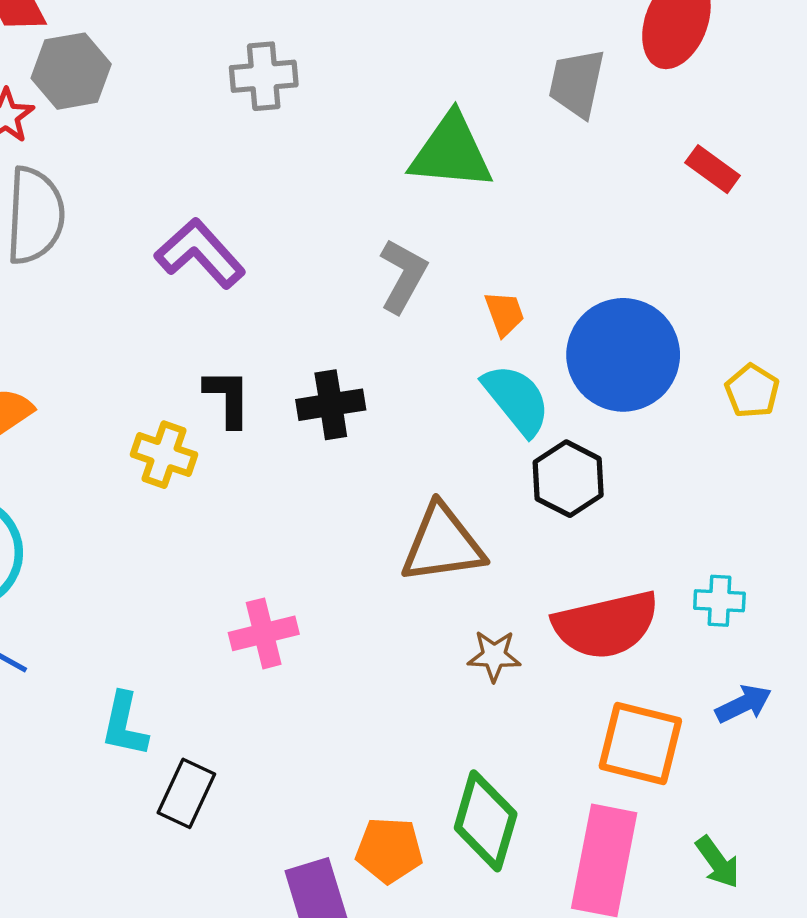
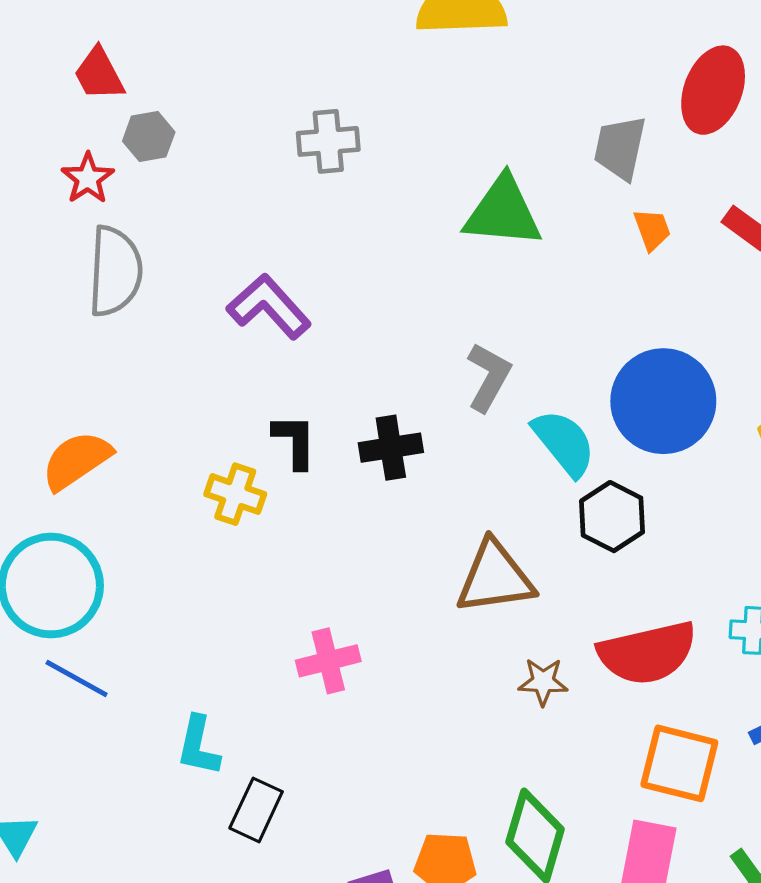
gray hexagon: (71, 71) -> (149, 137), size x0.7
gray L-shape: (403, 276) -> (489, 377), moved
orange trapezoid: (504, 314) -> (652, 230), moved

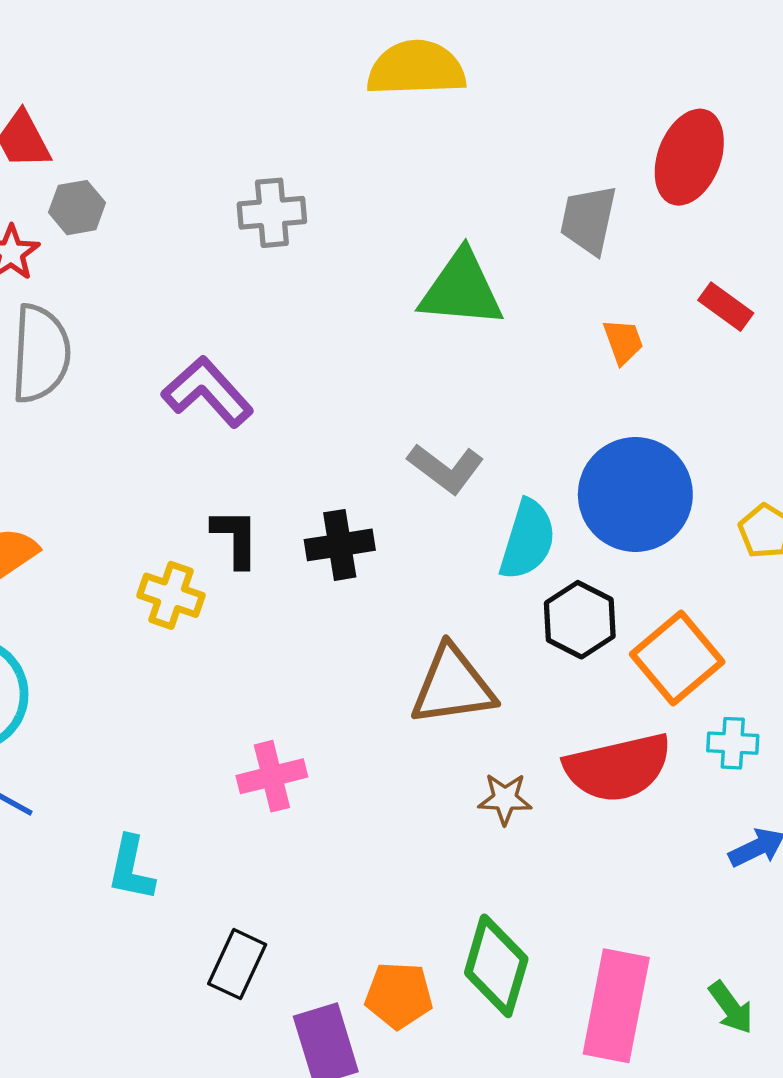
orange trapezoid: (652, 230) -> (623, 341), moved
gray L-shape: (489, 377) -> (446, 468), turned 98
cyan semicircle: (564, 443) -> (528, 540), turned 56
orange square: (679, 763) -> (677, 658), moved, turned 36
black rectangle: (256, 810) -> (237, 964), moved

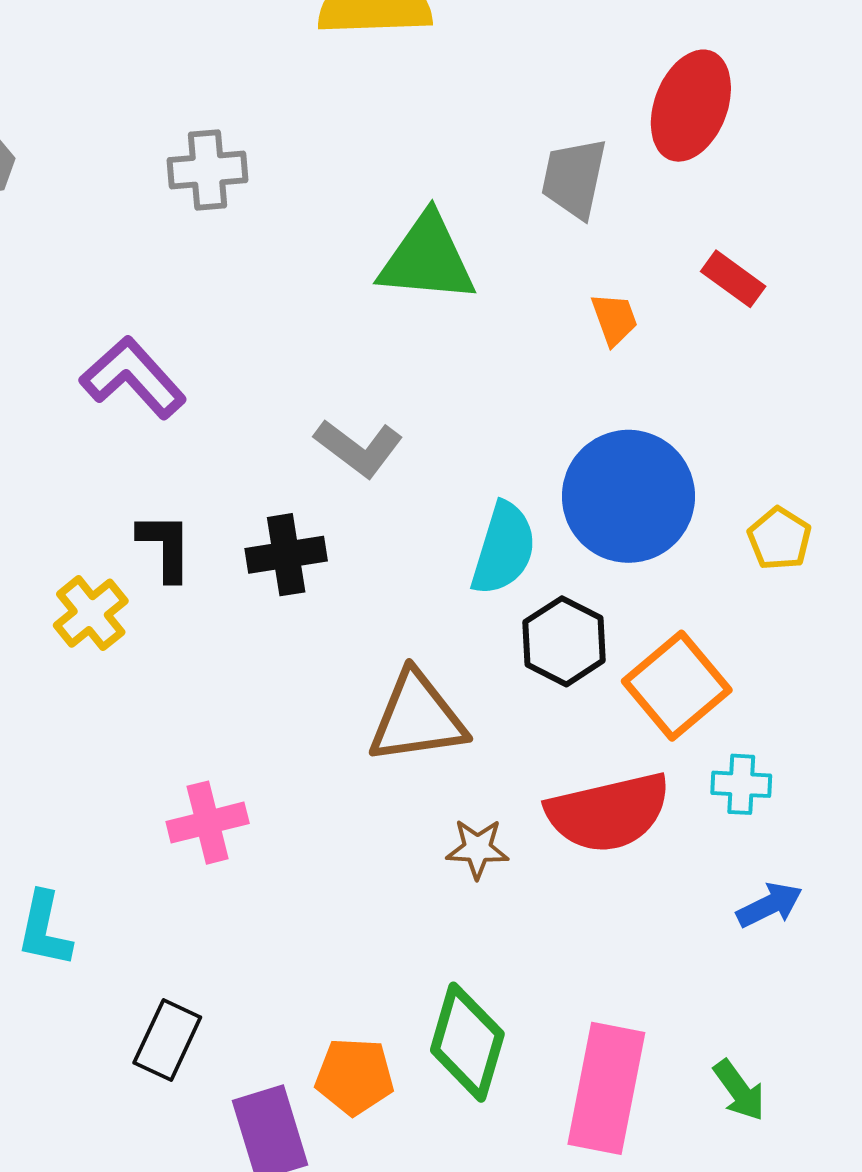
gray L-shape: (446, 468) -> (359, 448), moved
yellow cross: (171, 595) -> (91, 613), turned 32

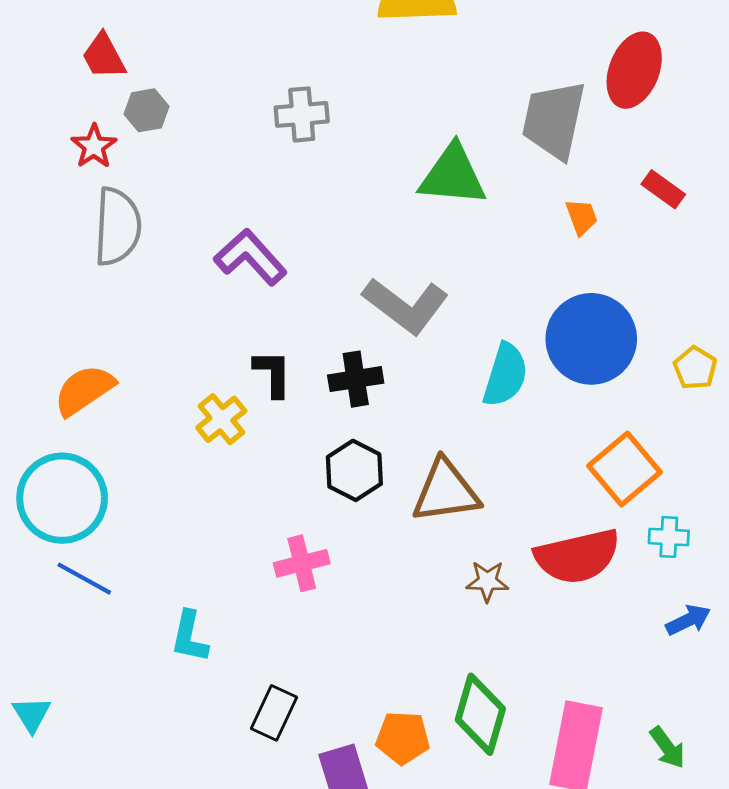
gray trapezoid: (574, 178) -> (554, 120), size x1.4
gray L-shape: (359, 448) -> (406, 306), size x1.4
black hexagon: (564, 641) -> (354, 470), moved

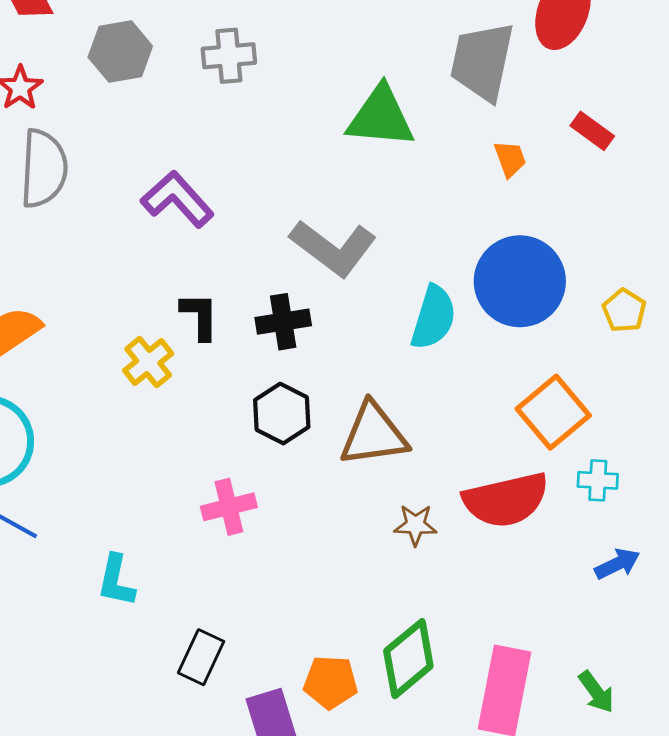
gray hexagon: (147, 110) -> (120, 52), moved, size x1.4
green diamond: (480, 714) -> (408, 659), turned 34

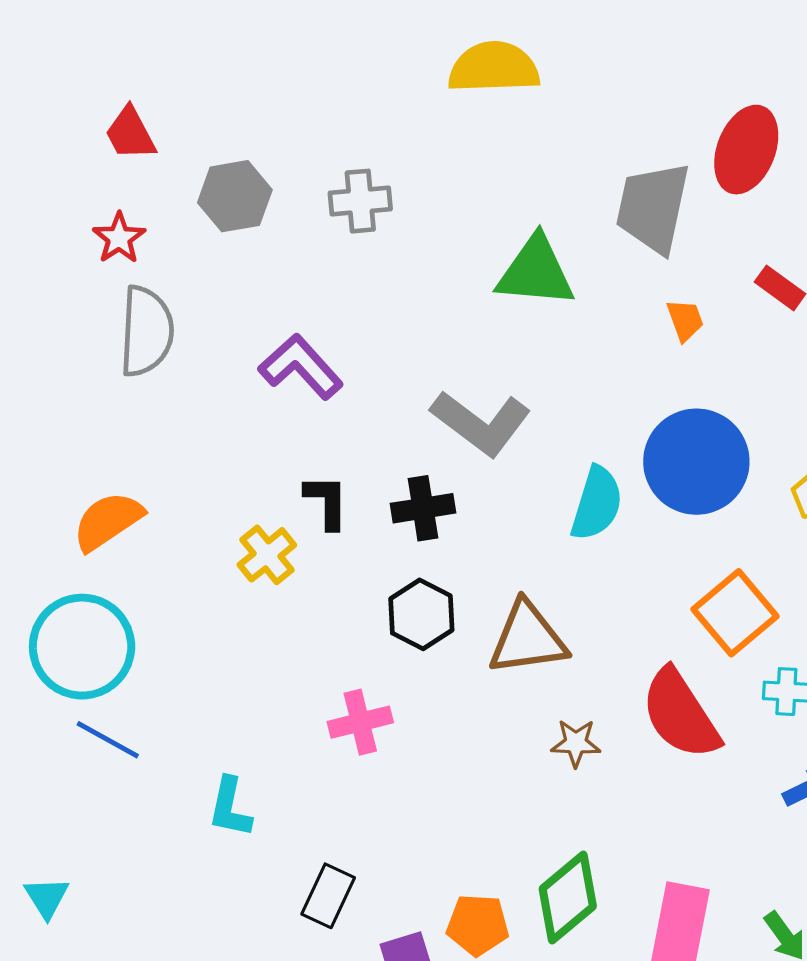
red semicircle: (506, 500) -> (680, 714), turned 70

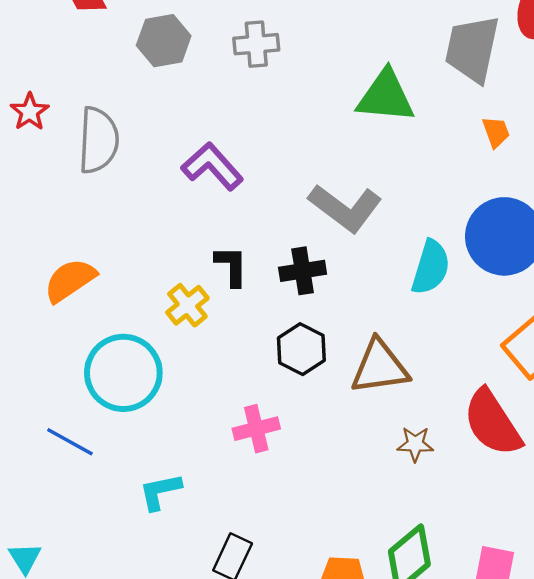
red star: (119, 238) -> (30, 112), moved
cyan circle: (82, 647) -> (123, 373), moved
cyan L-shape: (230, 807) -> (160, 492), turned 66

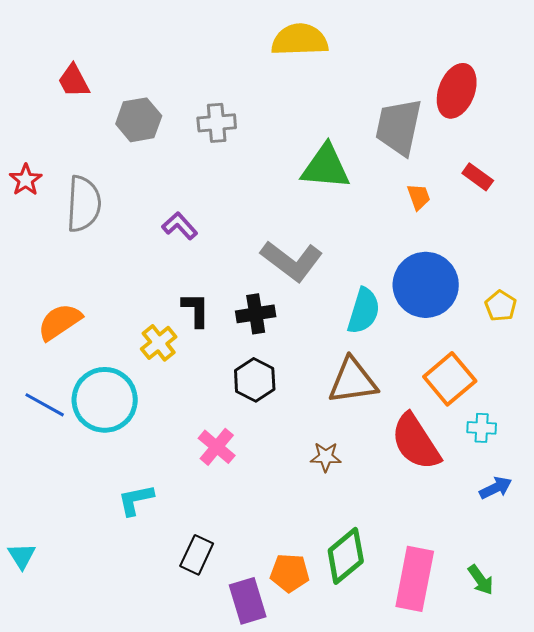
purple L-shape: (212, 166) -> (180, 226), size x0.7
brown triangle: (380, 367) -> (353, 381), moved
pink cross: (256, 429) -> (217, 447), turned -36
blue line: (70, 442) -> (45, 405), moved
brown star: (415, 444) -> (326, 457), moved

